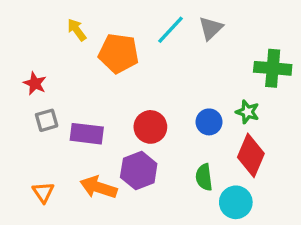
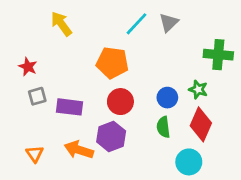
yellow arrow: (77, 30) -> (61, 24), size x1.4
orange pentagon: (119, 53) -> (112, 63), moved
green semicircle: (204, 177) -> (163, 127), moved

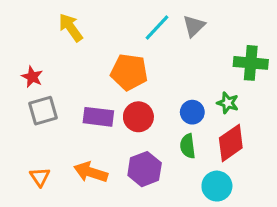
gray square: (37, 96) -> (43, 111), size x1.4
purple rectangle: (69, 107) -> (98, 117), moved
red diamond: (201, 124) -> (231, 143), turned 32
purple hexagon: (111, 136) -> (145, 169), moved

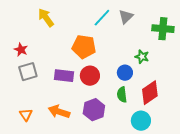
green cross: (251, 63) -> (163, 29), moved
green star: (228, 103) -> (142, 57), moved

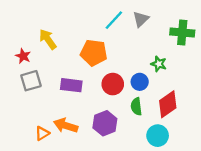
yellow arrow: (46, 18) -> (48, 39), moved
red circle: (90, 76) -> (113, 84), moved
orange triangle: (26, 115) -> (42, 133), moved, turned 32

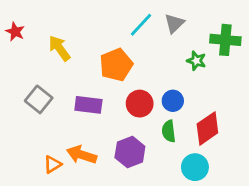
orange pentagon: (94, 53) -> (116, 65), turned -30
red star: (23, 56) -> (15, 32), moved
green star: (159, 64) -> (196, 61), moved
gray square: (31, 81) -> (39, 99), turned -35

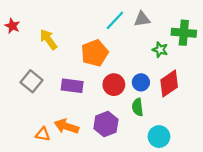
gray triangle: (174, 23) -> (142, 19), turned 36
red diamond: (207, 128) -> (169, 83), moved
orange triangle: (53, 164) -> (43, 134), turned 42

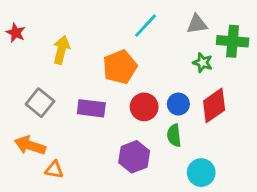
gray triangle: (142, 19) -> (197, 24), moved
yellow arrow: (48, 39) -> (61, 50), turned 50
orange arrow: (66, 126) -> (30, 145), moved

